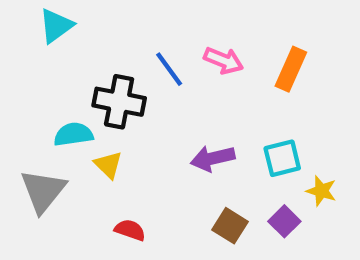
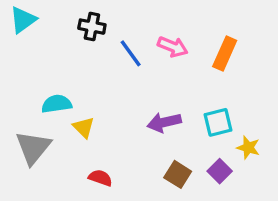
cyan triangle: (56, 26) -> (23, 20), moved
black cross: (119, 102) -> (92, 27), moved, size x0.7

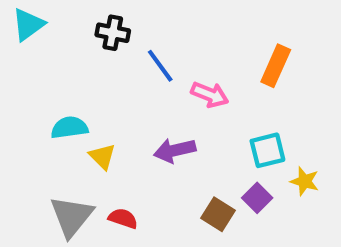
pink arrow: (173, 47) -> (210, 95), moved
purple arrow: (164, 122) -> (175, 150), moved
gray triangle: (33, 148) -> (71, 216), moved
purple square: (220, 171) -> (257, 198), moved

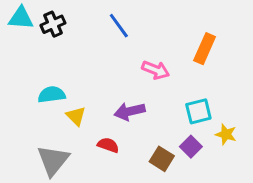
cyan triangle: (28, 24) -> (21, 18), turned 40
black cross: (113, 33) -> (53, 24), moved, turned -35
blue line: (160, 66) -> (119, 26), moved
red semicircle: (123, 218) -> (108, 145), moved

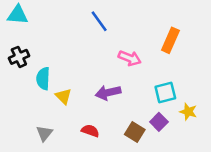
black cross: (53, 24) -> (19, 57), moved
cyan semicircle: (52, 95) -> (43, 79), turned -80
red semicircle: (108, 145) -> (90, 131), moved
gray triangle: (53, 160) -> (44, 133), size x0.6

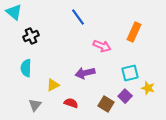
cyan triangle: (18, 15) -> (14, 12), turned 36
black cross: (19, 57) -> (31, 36), moved
cyan semicircle: (43, 79) -> (26, 68), moved
yellow triangle: (63, 96) -> (53, 85), moved, turned 48

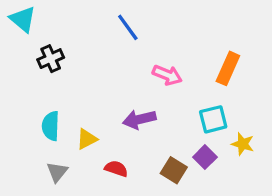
orange rectangle: (134, 32) -> (228, 68), moved
cyan semicircle: (26, 68) -> (51, 126), moved

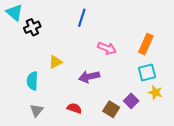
blue line: (128, 27) -> (82, 18), turned 54
black cross: (51, 59) -> (32, 27), moved
cyan square: (213, 119) -> (147, 72), moved
yellow triangle: (87, 139) -> (55, 62), moved

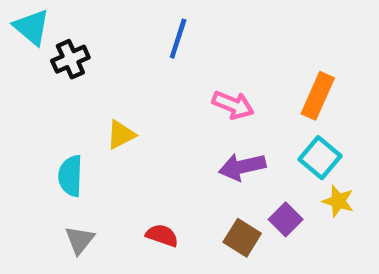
cyan square: (147, 72) -> (320, 158), turned -36
purple arrow: (89, 77) -> (242, 167), moved

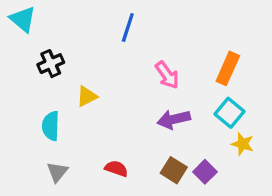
black cross: (70, 59) -> (51, 64), moved
pink arrow: (233, 105) -> (167, 75), turned 32
purple square: (286, 219) -> (205, 172), moved

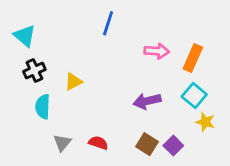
cyan triangle: (23, 19) -> (25, 36), moved
black cross: (51, 64) -> (34, 70), moved
pink arrow: (167, 75) -> (157, 51), moved, turned -50
gray triangle: (57, 172) -> (62, 143), moved

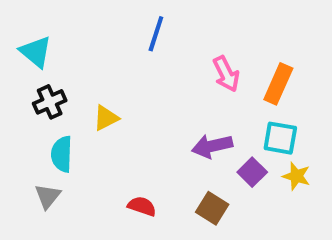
pink arrow: (157, 51) -> (226, 74), turned 60
cyan square: (194, 96) -> (280, 138), turned -30
gray triangle: (62, 143) -> (48, 196), moved
purple square: (173, 146) -> (252, 172), moved

